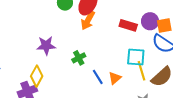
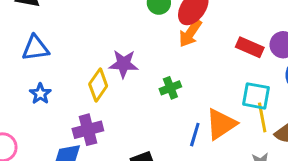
yellow diamond: (37, 76) -> (98, 85), moved
blue line: (98, 77) -> (195, 135), moved, turned 42
orange triangle: (115, 78) -> (221, 124), size x1.6

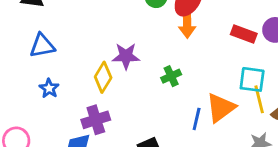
orange arrow: (190, 33) -> (187, 24), turned -32

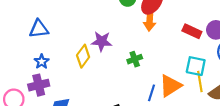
purple cross: (96, 120) -> (39, 85), moved

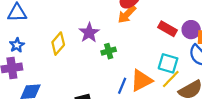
orange arrow: (150, 20) -> (127, 14), turned 36
purple star: (102, 41) -> (89, 33), moved, turned 30
yellow line: (200, 82) -> (171, 79), turned 48

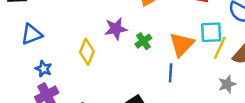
purple star: (89, 33) -> (116, 29), turned -30
orange triangle: (141, 80) -> (182, 44), moved

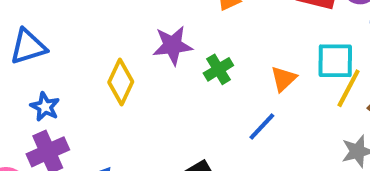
orange triangle: (182, 44) -> (284, 79), size x0.6
blue line: (171, 73) -> (262, 127), turned 36

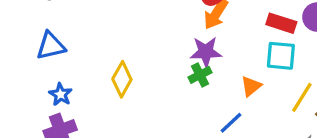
purple star: (173, 45) -> (206, 52), moved
cyan square: (335, 61) -> (281, 56), moved

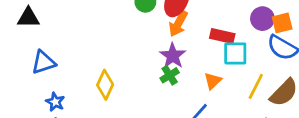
red rectangle: (281, 23) -> (222, 36), moved
purple star: (206, 52) -> (173, 56), turned -30

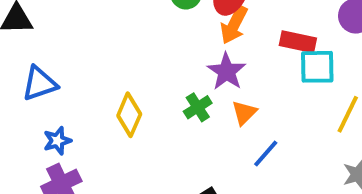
green cross: (170, 75) -> (198, 107), moved
orange triangle: (213, 81) -> (244, 113), moved
blue star: (55, 102) -> (57, 141), turned 30

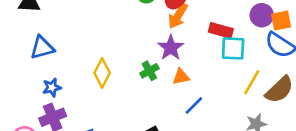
orange triangle: (244, 113) -> (181, 77), turned 30

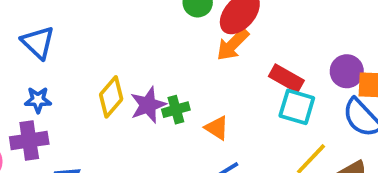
blue triangle: (42, 48) -> (38, 43), turned 45
purple star: (171, 48) -> (148, 105), moved
orange triangle: (181, 77) -> (217, 128), turned 30

